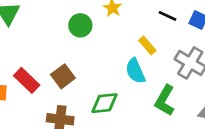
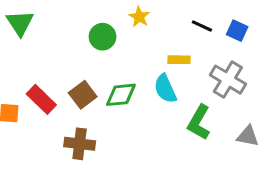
yellow rectangle: (147, 45) -> (179, 60), turned -48
green diamond: (104, 103) -> (121, 95), moved

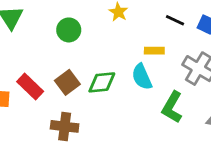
green circle: (103, 37) -> (69, 30), moved

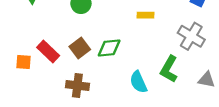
yellow rectangle: (154, 51) -> (145, 15), moved
cyan semicircle: (142, 77) -> (138, 82), moved

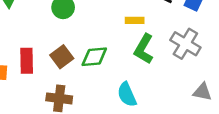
red rectangle: (48, 52) -> (27, 61), turned 45
green L-shape: (169, 69) -> (144, 49), moved

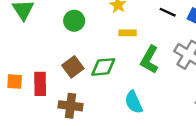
yellow rectangle: (135, 20) -> (128, 33), moved
red rectangle: (27, 61) -> (40, 84), moved

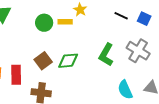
yellow rectangle: (128, 33) -> (65, 22), moved
cyan semicircle: (134, 102) -> (125, 90), moved

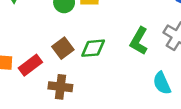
red rectangle: (16, 75) -> (30, 65), turned 54

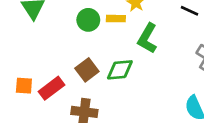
green L-shape: (139, 41) -> (147, 38), moved

